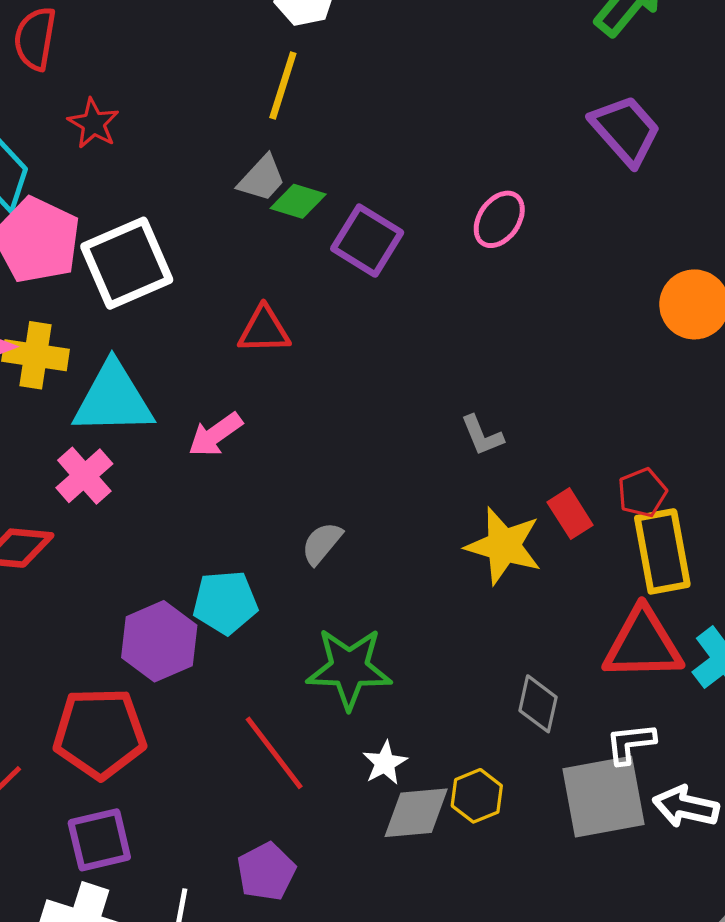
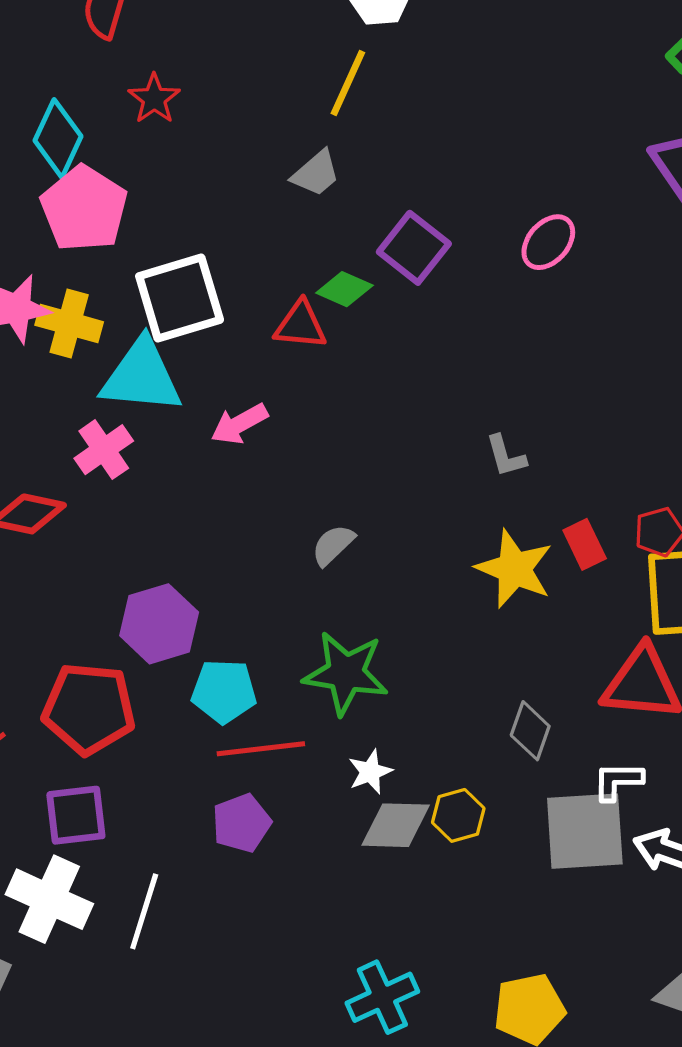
green diamond: (298, 201) -> (344, 289), moved
white square: (127, 263) -> (180, 298), moved
cyan pentagon: (225, 602) -> (224, 691), moved
red line: (274, 753) -> (261, 749), turned -66
purple pentagon: (266, 872) -> (241, 823), moved

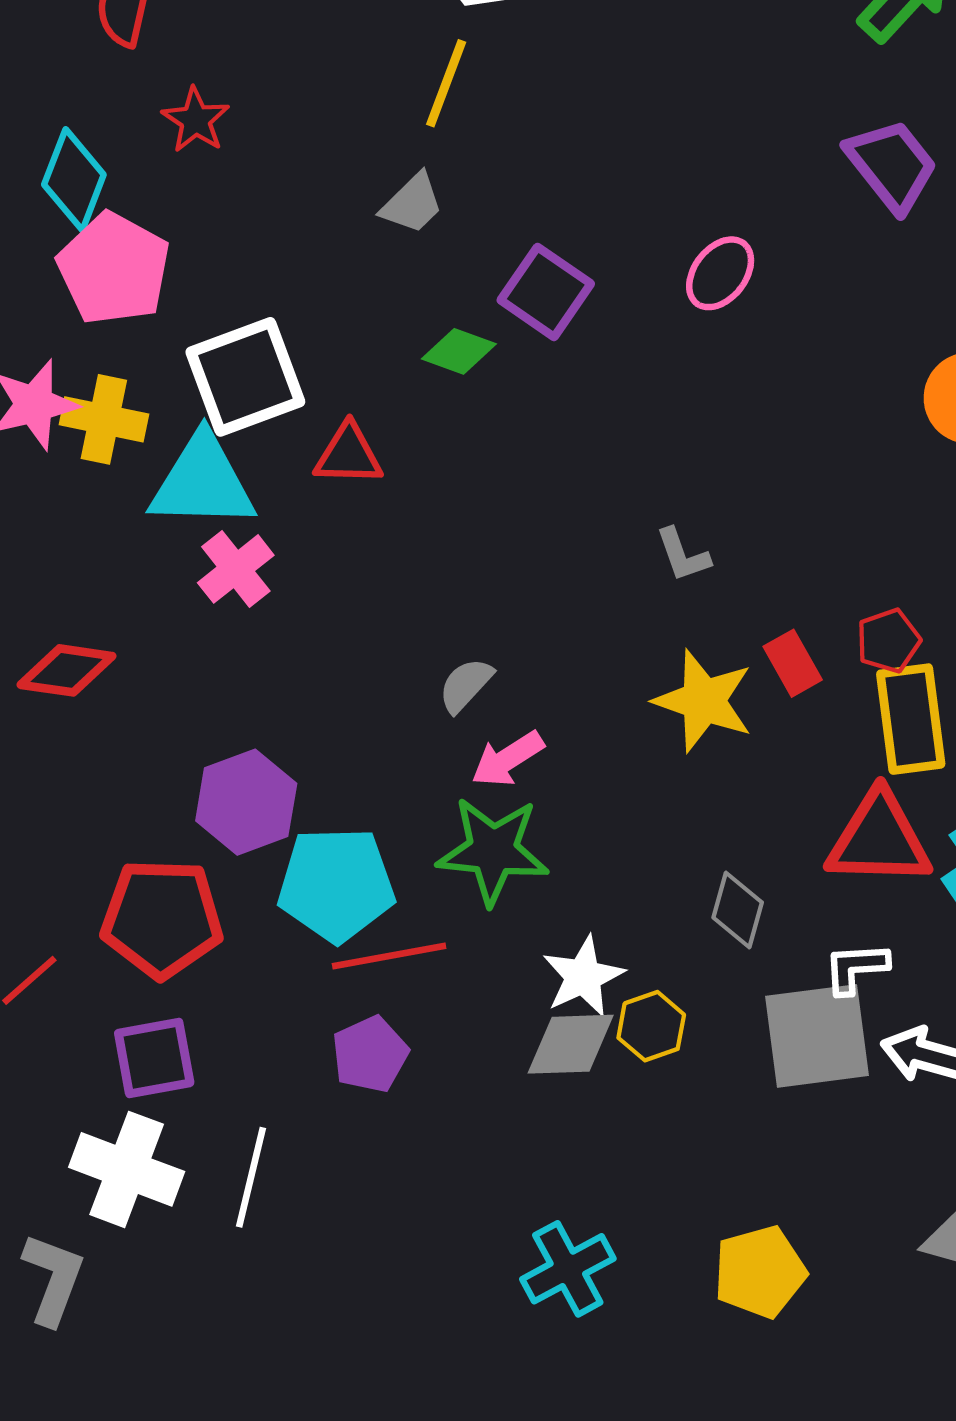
red triangle: (300, 325) -> (348, 455), moved
pink arrow: (239, 424) -> (508, 759), moved
pink cross: (104, 450) -> (236, 569), moved
cyan pentagon: (224, 691) -> (336, 884), size x1.4
white star: (370, 772) -> (583, 976), moved, size x1.4

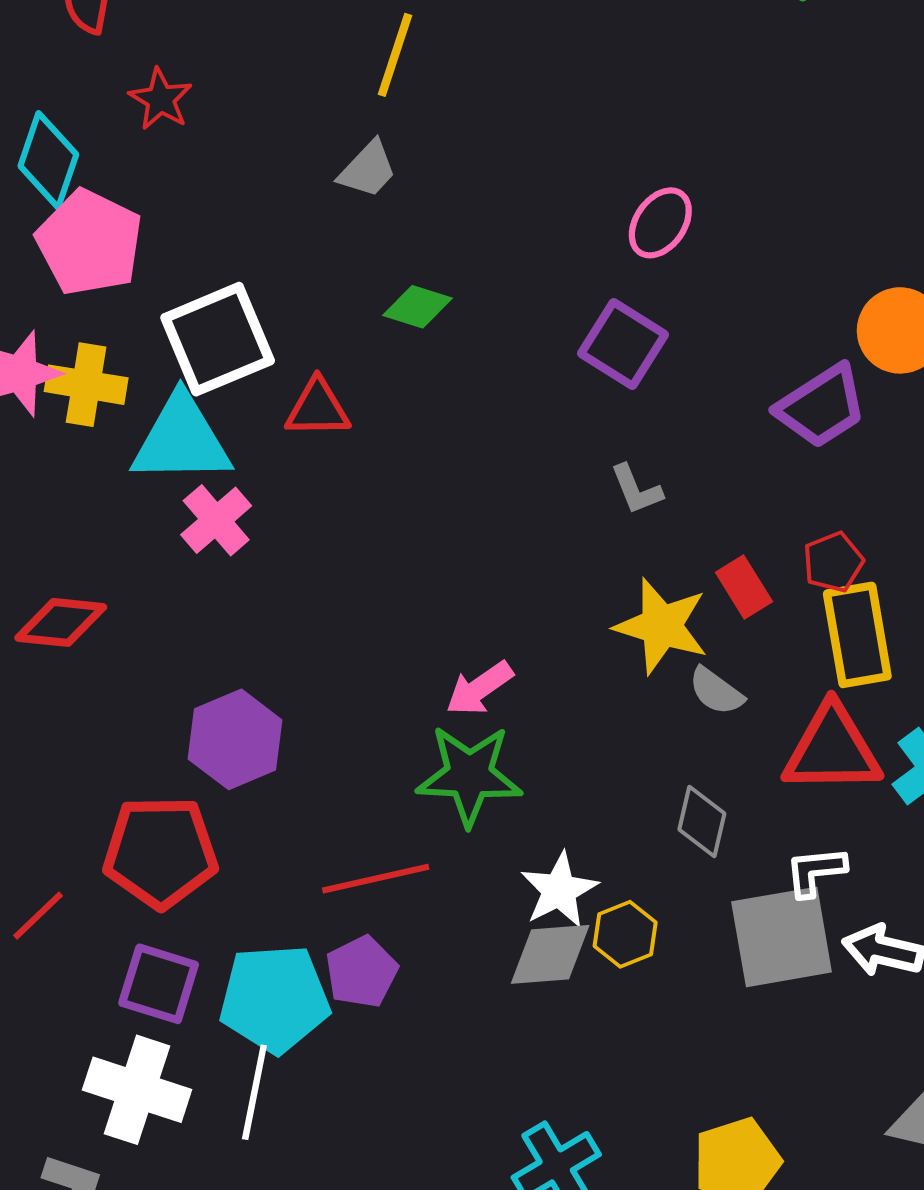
purple trapezoid: (892, 165) -> (821, 406), moved, turned 98
purple square: (546, 292) -> (623, 344), moved
gray semicircle: (466, 685) -> (716, 691), moved, turned -94
cyan pentagon: (336, 884) -> (275, 999), moved
purple square: (154, 1058) -> (159, 984), turned 30

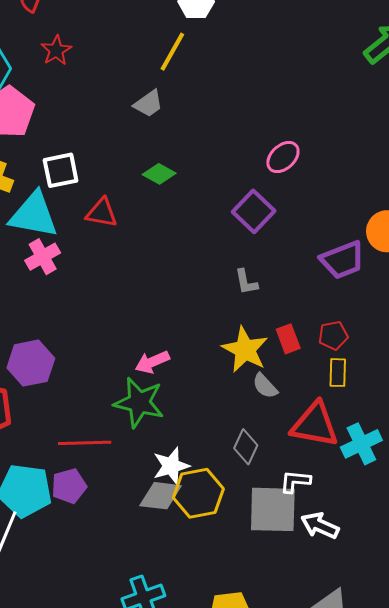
white square: (218, 339) -> (61, 170), size x0.7
yellow rectangle: (857, 635) -> (338, 373), size x0.6
yellow hexagon: (625, 934) -> (198, 493), size x1.6

